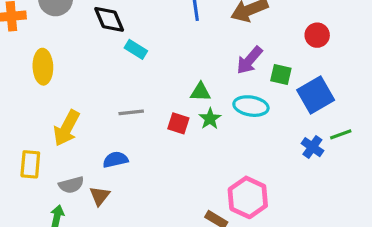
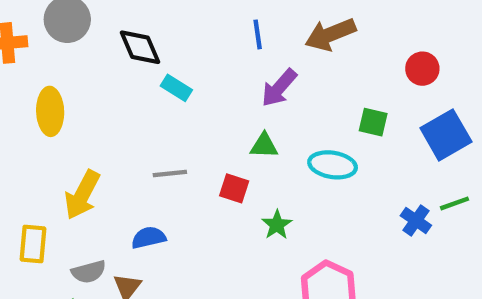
purple arrow: (249, 60) -> (279, 88), moved
blue square: (316, 95) -> (446, 135), moved
green star: (210, 119) -> (277, 225), moved

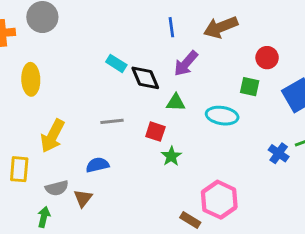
black diamond: (140, 47) -> (145, 78), moved
red circle: (422, 69) -> (267, 58), moved
green star: (277, 225) -> (171, 156), moved

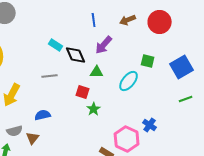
brown arrow: (221, 27) -> (128, 20), size x0.7
red circle: (267, 58) -> (160, 22), moved, size x1.5
cyan ellipse: (222, 116) -> (129, 81), turned -60
gray line: (112, 121) -> (50, 76), moved
blue cross: (279, 153) -> (150, 125), moved

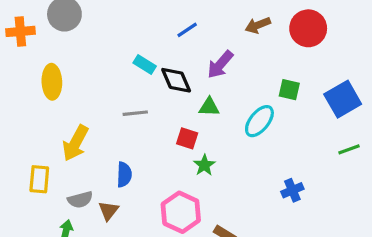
blue line: (94, 20) -> (187, 30), moved, turned 64
blue semicircle: (43, 115) -> (124, 175), turned 105
blue cross: (150, 125) -> (292, 190), turned 32
pink hexagon: (127, 139) -> (181, 212), moved

